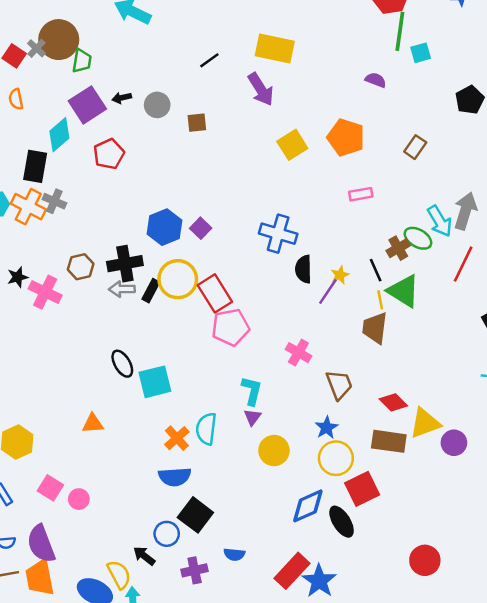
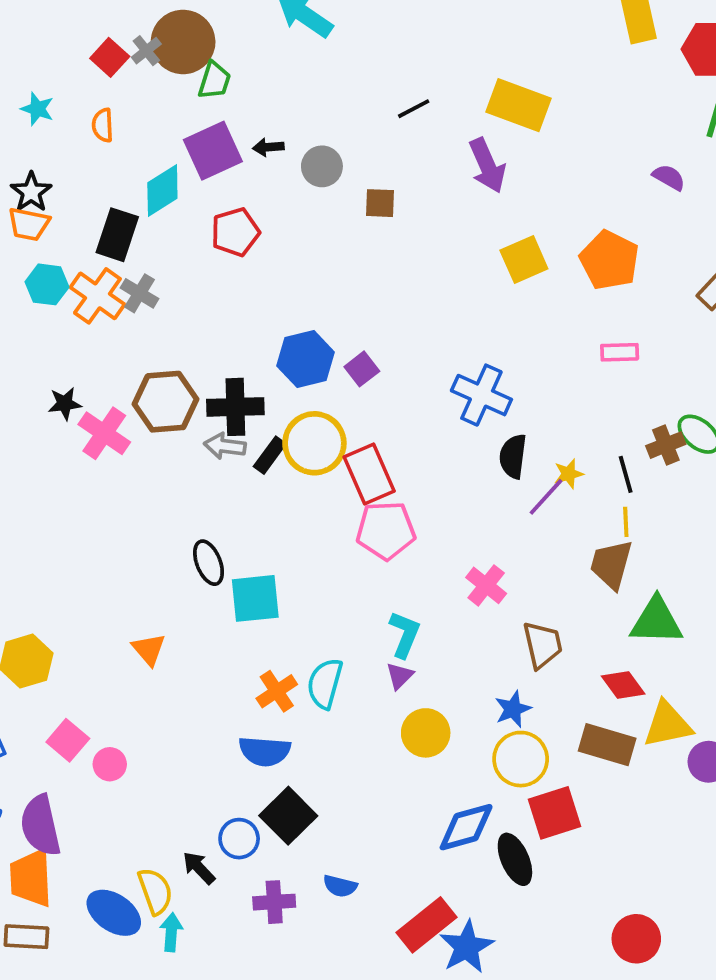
brown hexagon: (81, 267) -> (166, 402), size x1.5
green triangle: (404, 291) -> (656, 621), moved, turned -39
orange triangle: (93, 423) -> (149, 649), turned 45

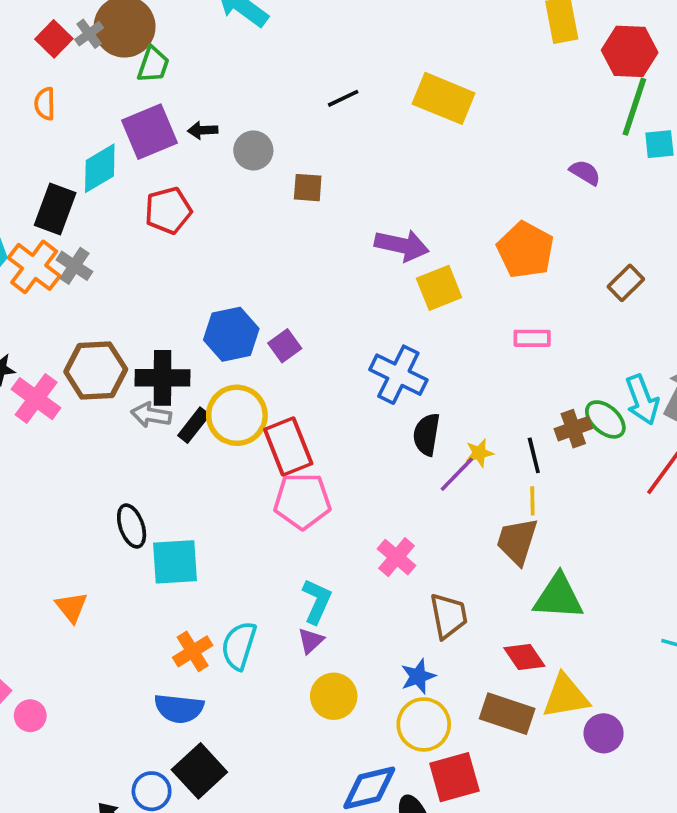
purple arrow: (487, 166) -> (402, 245), moved, turned -56
yellow square: (524, 260) -> (439, 288), moved

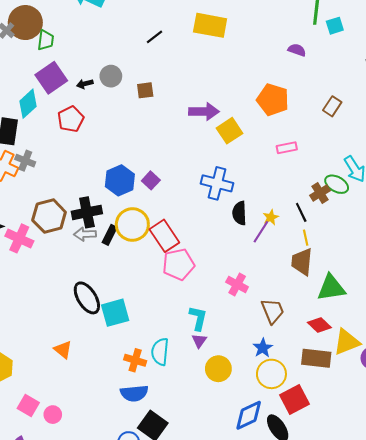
black arrow: (203, 130) -> (85, 84), moved
black ellipse: (132, 526) -> (87, 298), size x1.4
orange cross: (193, 651) -> (135, 360), turned -30

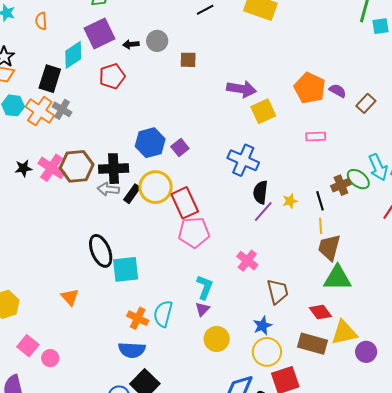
purple semicircle: (297, 50) -> (338, 91), moved
purple line: (261, 232) -> (263, 211), moved
pink cross: (19, 238) -> (51, 168), moved
brown trapezoid: (302, 262) -> (329, 247), moved

